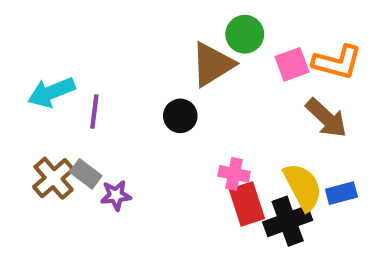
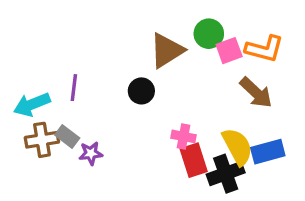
green circle: (245, 34) -> (209, 34), moved
cyan arrow: (51, 92) -> (32, 104), moved
brown cross: (54, 178) -> (42, 140), turned 32
blue rectangle: (341, 193) -> (268, 152), size x1.4

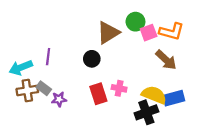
yellow semicircle: (237, 147) -> (154, 95), turned -40
red rectangle: (194, 160) -> (98, 94), moved

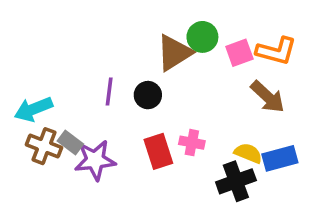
green circle: (135, 22) -> (202, 37), moved
purple line: (48, 57) -> (109, 92), moved
brown cross: (27, 91) -> (44, 146), turned 30
yellow semicircle: (154, 95) -> (248, 153), size x0.7
purple star: (59, 99) -> (95, 160), size x1.6

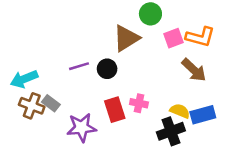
green circle: (202, 37) -> (150, 14), moved
purple line: (109, 92) -> (79, 66), turned 66
purple star: (95, 160) -> (82, 128), moved

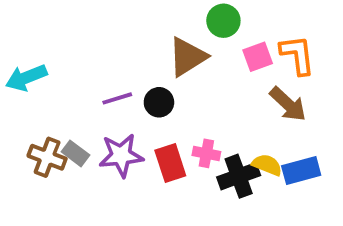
orange L-shape: (200, 37) -> (297, 55), turned -112
cyan arrow: (24, 79) -> (26, 78), moved
purple star: (82, 128) -> (121, 155), moved
black cross: (171, 131) -> (239, 176), moved

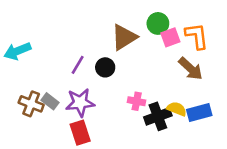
green circle: (223, 21) -> (158, 23), moved
purple line: (117, 98) -> (78, 65), turned -42
red rectangle: (170, 163) -> (80, 133), moved

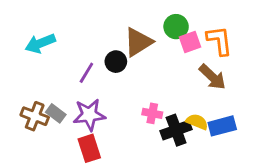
cyan arrow: (17, 51) -> (40, 43), moved
black circle: (105, 67) -> (116, 62), moved

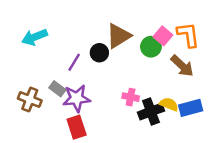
green circle: (176, 27) -> (151, 47), moved
pink square: (190, 42) -> (163, 36), turned -30
gray rectangle: (56, 113) -> (57, 89), moved

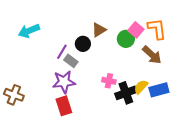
brown triangle: (119, 36) -> (99, 30), size x0.7
gray rectangle: (57, 89) -> (71, 61), moved
brown cross: (30, 100) -> (14, 95), moved
yellow semicircle: (169, 104) -> (141, 87), turned -70

